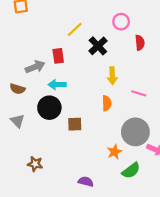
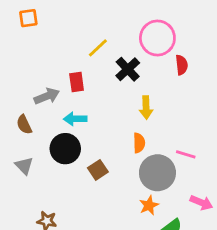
pink circle: (121, 22) -> (157, 38), size x1.6
brown semicircle: (17, 89) -> (24, 125), turned 48
pink line: (139, 93) -> (186, 154), moved
brown square: (75, 124) -> (98, 170), turned -32
gray circle: (135, 132) -> (157, 173), moved

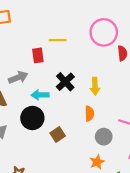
yellow line: (98, 48) -> (58, 40), turned 42
black cross: (128, 69) -> (65, 82), moved
red rectangle: (77, 82) -> (38, 55), moved
gray circle: (157, 173) -> (104, 137), size x0.6

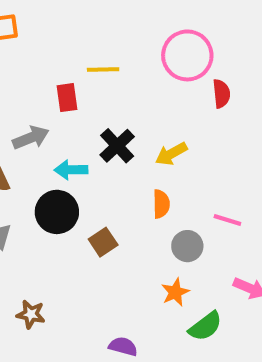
yellow arrow: (95, 86) -> (171, 154), turned 63

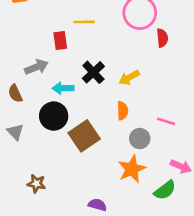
brown square: (103, 242) -> (84, 136), size x1.6
orange star: (175, 292) -> (132, 169), size x1.5
green semicircle: (205, 326) -> (165, 190), moved

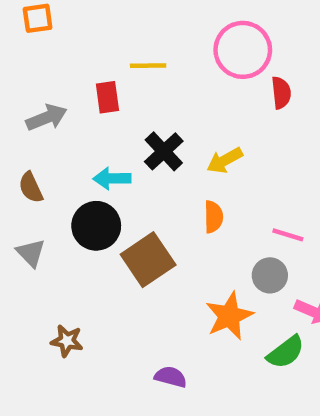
gray arrow: (36, 67) -> (47, 118), moved
gray circle: (140, 139) -> (270, 275), moved

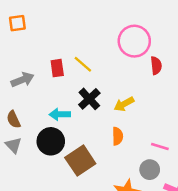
yellow line: (148, 66) -> (83, 64), moved, turned 42
gray triangle: (31, 253) -> (14, 145), moved

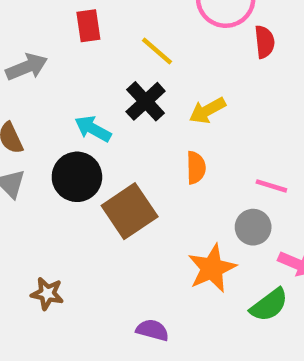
yellow line: (83, 64) -> (157, 51), moved
red rectangle: (57, 68) -> (88, 26), moved
cyan arrow: (60, 114) -> (93, 129), turned 30

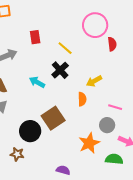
yellow arrow: (207, 110) -> (94, 81), moved
black circle: (77, 177) -> (30, 131), moved
green semicircle: (269, 305) -> (114, 159), turned -138

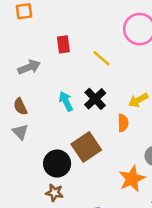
black cross: (60, 70) -> (95, 99), moved
cyan arrow: (37, 82) -> (66, 101), turned 35
brown star: (17, 154) -> (55, 193), moved

